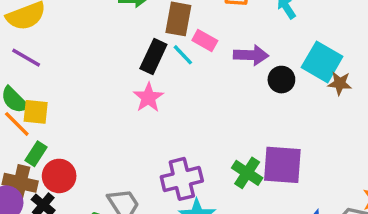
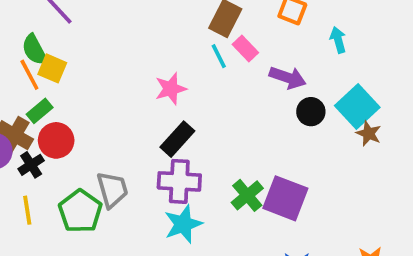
black rectangle: (153, 56) -> (177, 139), moved

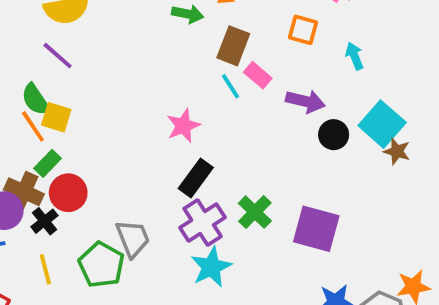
purple cross: (179, 181) -> (203, 223), turned -30
green cross: (247, 195) -> (255, 212), moved

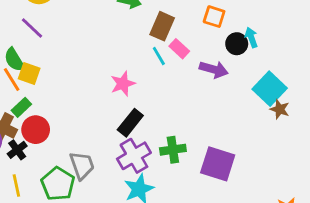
black circle: (334, 135) -> (237, 44), moved
green cross: (255, 212) -> (173, 150), turned 35

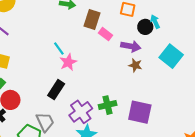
cyan line: (159, 56) -> (59, 48), moved
brown star: (280, 109) -> (135, 65), moved
black rectangle: (130, 123) -> (56, 90), moved

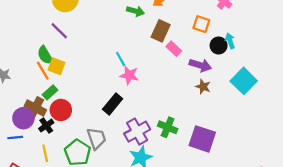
pink star: (68, 62) -> (129, 75), turned 30
green cross: (108, 105) -> (168, 127), turned 30

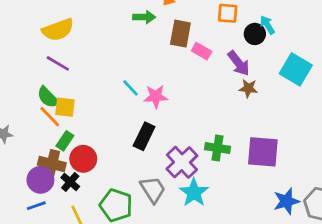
cyan line: (121, 59) -> (131, 88), moved
purple arrow: (200, 65) -> (239, 63), turned 50
gray trapezoid: (96, 138) -> (153, 189), moved

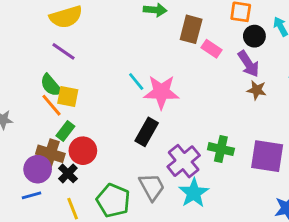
black circle: (255, 34) -> (254, 36), moved
pink star: (156, 96) -> (161, 92), size x1.4

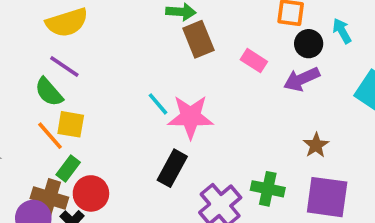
brown rectangle: (191, 29) -> (198, 39), moved, turned -36
purple arrow: (248, 64) -> (302, 79), turned 100
green semicircle: (51, 85) -> (49, 92), moved
brown star: (257, 90) -> (316, 145), moved, turned 30

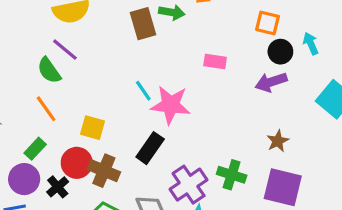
brown rectangle: (198, 39) -> (143, 24), moved
pink rectangle: (254, 61) -> (215, 62), moved, turned -30
yellow square: (71, 124) -> (92, 128), moved
green rectangle: (68, 168) -> (35, 149), moved
brown cross: (49, 198) -> (104, 171), moved

